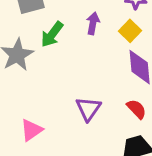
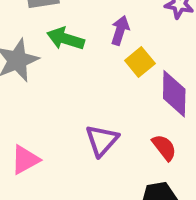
yellow square: (130, 31) -> (140, 62), moved
green arrow: (52, 34) -> (66, 39), turned 64

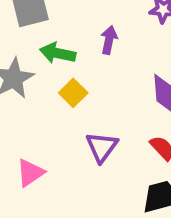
yellow square: (140, 62) -> (73, 93), moved

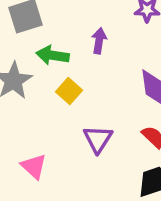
pink triangle: (30, 173) -> (34, 166), turned -40

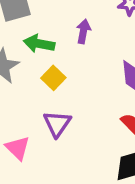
purple triangle: (98, 139) -> (57, 124), moved

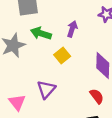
yellow square: (53, 78) -> (62, 55), moved

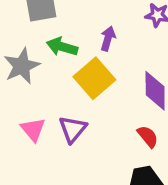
yellow square: (62, 55) -> (94, 78), size x1.6
pink triangle: (17, 102) -> (33, 129), moved

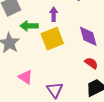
yellow square: (94, 78) -> (52, 39), turned 35
purple triangle: (73, 129) -> (55, 90), moved

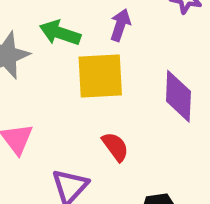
red semicircle: (91, 63) -> (115, 147), moved

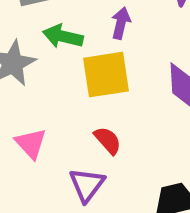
red semicircle: (115, 147) -> (108, 140), moved

